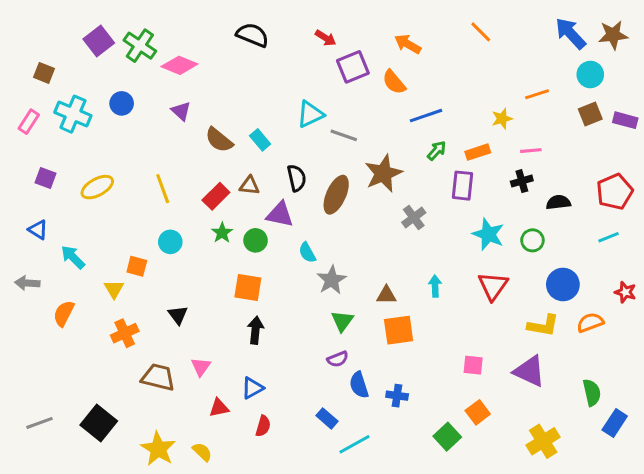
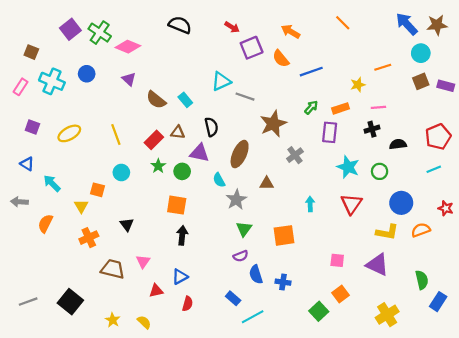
blue line: (426, 116) -> (311, 72), moved
brown ellipse: (336, 195) -> (240, 154), moved
brown triangle: (386, 295) -> (267, 183), moved
yellow star: (158, 449) -> (113, 320), size x0.6

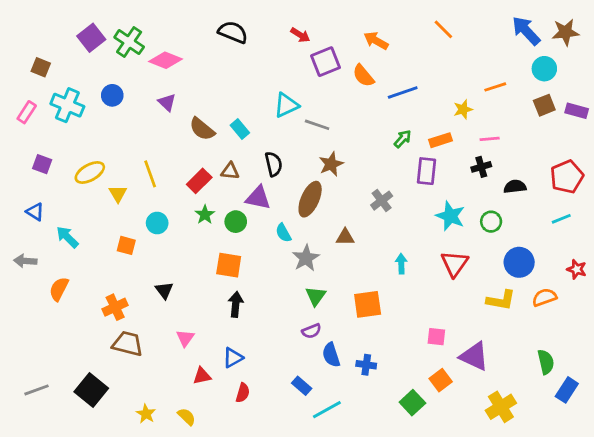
brown star: (273, 124) -> (331, 164), moved, size x0.7
yellow triangle: (81, 206) -> (118, 194), moved
purple triangle: (377, 265) -> (474, 356), moved
brown trapezoid: (113, 269) -> (128, 344), moved

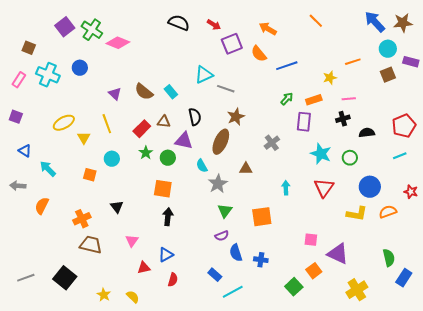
black semicircle: (233, 32) -> (179, 23), moved
purple triangle: (167, 102) -> (115, 94), moved
purple rectangle: (577, 111) -> (411, 62), moved
purple square: (42, 164) -> (16, 117), moved

